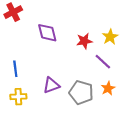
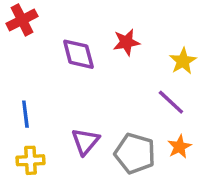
red star: (84, 41) -> (126, 42), moved
purple triangle: (51, 85) -> (85, 142), turned -30

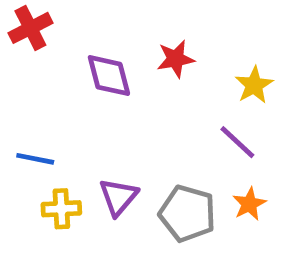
blue line: (25, 114) -> (35, 159), turned -72
yellow cross: (31, 160) -> (61, 209), moved

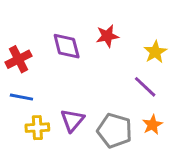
red cross: (30, 28) -> (19, 59), moved

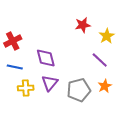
red star: (107, 36) -> (83, 25), moved
purple diamond: (67, 46) -> (46, 58), moved
gray pentagon: (115, 131) -> (79, 90), turned -30

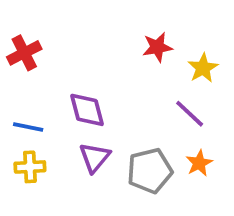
red cross: (13, 41) -> (24, 53), moved
yellow cross: (26, 88) -> (30, 167), moved

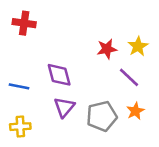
red star: (157, 47) -> (107, 49), moved
red cross: (24, 53) -> (24, 23), moved, turned 35
yellow cross: (30, 167) -> (20, 127), moved

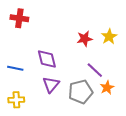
purple line: (129, 77) -> (95, 70), moved

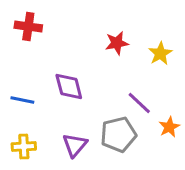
red star: (85, 39) -> (117, 43), moved
purple triangle: (51, 85) -> (75, 145), moved
orange star: (107, 88) -> (169, 127), moved

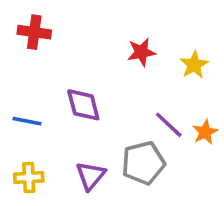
orange star: (169, 127) -> (205, 132), moved

